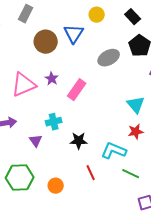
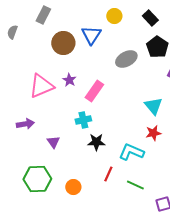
cyan cross: (54, 122) -> (83, 120), moved
red line: (91, 173) -> (108, 174), turned 49
green line: (131, 174) -> (135, 185), moved

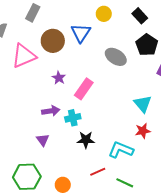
gray ellipse: (126, 59) -> (116, 57), turned 60
pink triangle: (41, 86) -> (24, 56), moved
purple arrow: (25, 124) -> (51, 111), moved
red line: (108, 174) -> (98, 172), turned 42

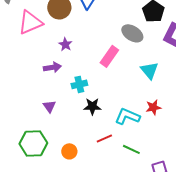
gray ellipse: (116, 57) -> (132, 33), moved
pink rectangle: (84, 89) -> (109, 56), moved
purple arrow: (51, 111) -> (52, 67), moved
red star: (143, 131) -> (153, 107), moved

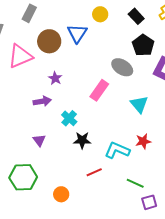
cyan cross: (79, 84) -> (69, 118), turned -35
green line: (131, 149) -> (135, 183), moved
orange circle: (69, 151) -> (61, 194), moved

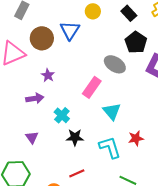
cyan triangle: (139, 104) -> (112, 111), moved
cyan L-shape: (117, 150) -> (110, 147), turned 50
red line: (94, 172) -> (77, 173), moved

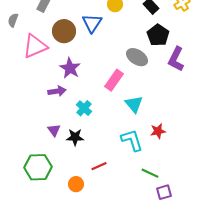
purple star: (48, 75) -> (70, 68), size x1.5
black star: (75, 137) -> (75, 137), moved

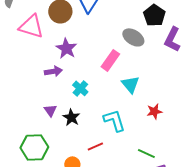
pink triangle: (35, 46) -> (31, 26), turned 40
black star: (75, 137) -> (71, 117), turned 30
cyan L-shape: (132, 140) -> (114, 120), moved

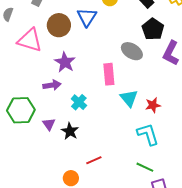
pink rectangle: (110, 60) -> (109, 74), turned -40
red star: (154, 111) -> (153, 105), moved
cyan L-shape: (114, 120) -> (148, 134), moved
green hexagon: (34, 147) -> (21, 110), moved

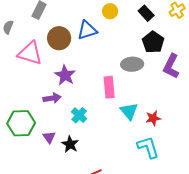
blue triangle: (87, 17) -> (87, 30), turned 40
gray ellipse: (132, 51) -> (132, 64), turned -35

